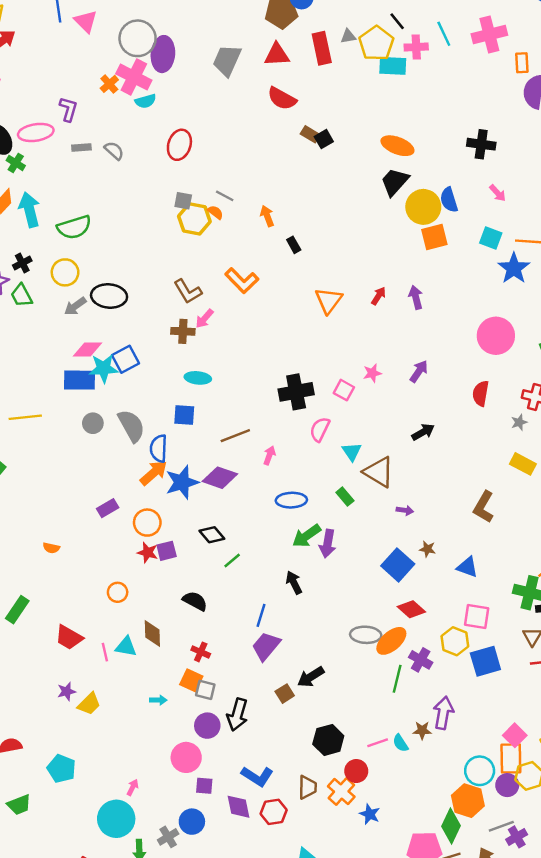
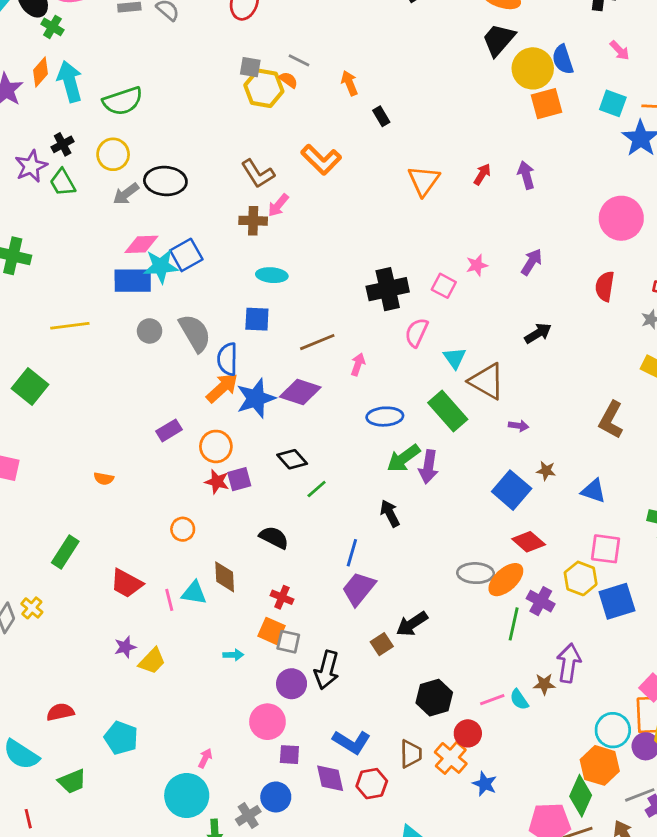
green rectangle: (345, 497) -> (448, 411), size x1.8

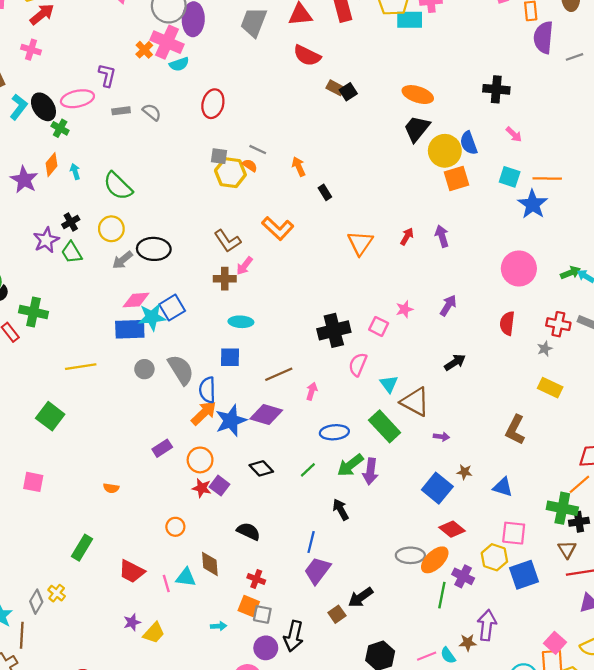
cyan arrow: (70, 81) -> (75, 172), size x0.5
green semicircle: (123, 101) -> (118, 186), turned 64
purple square: (239, 479) -> (219, 486), turned -36
green line: (317, 489) -> (308, 470), moved

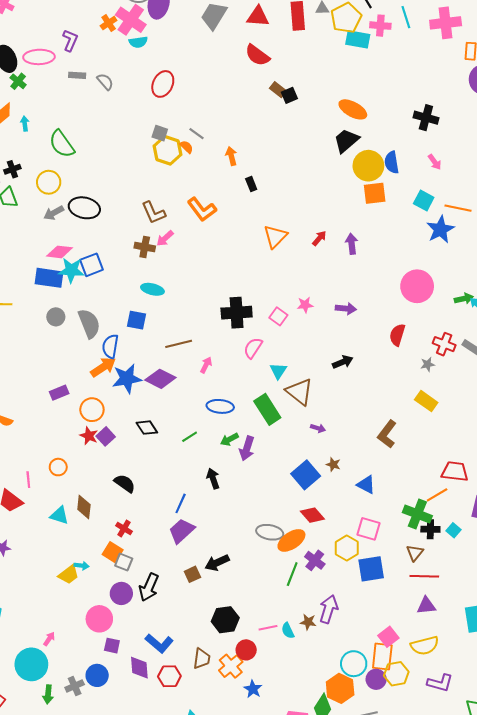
purple arrow: (448, 305) -> (346, 309), turned 54
green arrow: (350, 465) -> (229, 439), size x0.7
pink line: (166, 584) -> (28, 480), moved
yellow trapezoid: (154, 633) -> (69, 575), moved

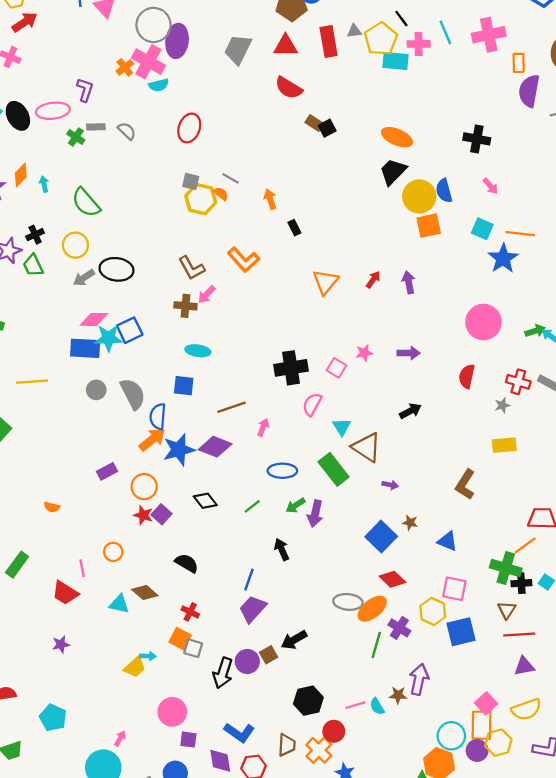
green cross: (18, 81) -> (76, 137), moved
yellow rectangle: (426, 401) -> (504, 445), turned -35
brown diamond: (84, 507) -> (145, 592), turned -50
purple circle: (121, 593) -> (247, 662), moved

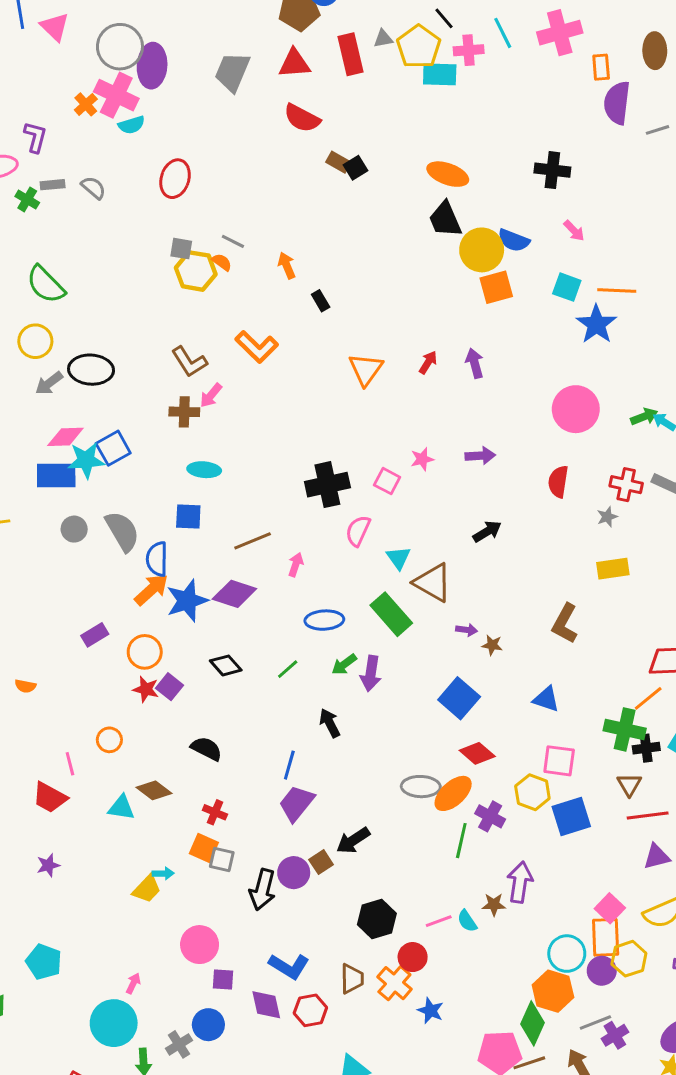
black trapezoid: (393, 172) -> (445, 219), turned -64
blue semicircle: (444, 191) -> (514, 240), turned -50
brown star: (410, 523) -> (492, 645), moved

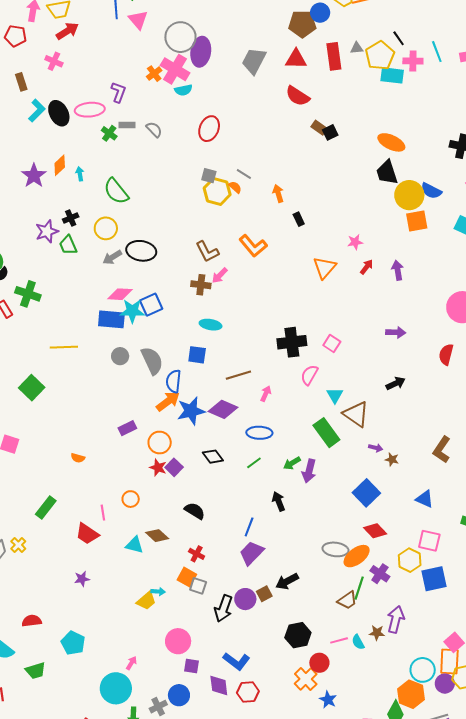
pink star: (422, 459) -> (355, 242), moved
blue ellipse: (324, 620) -> (259, 433), moved
brown trapezoid: (352, 979) -> (347, 600), moved, turned 50

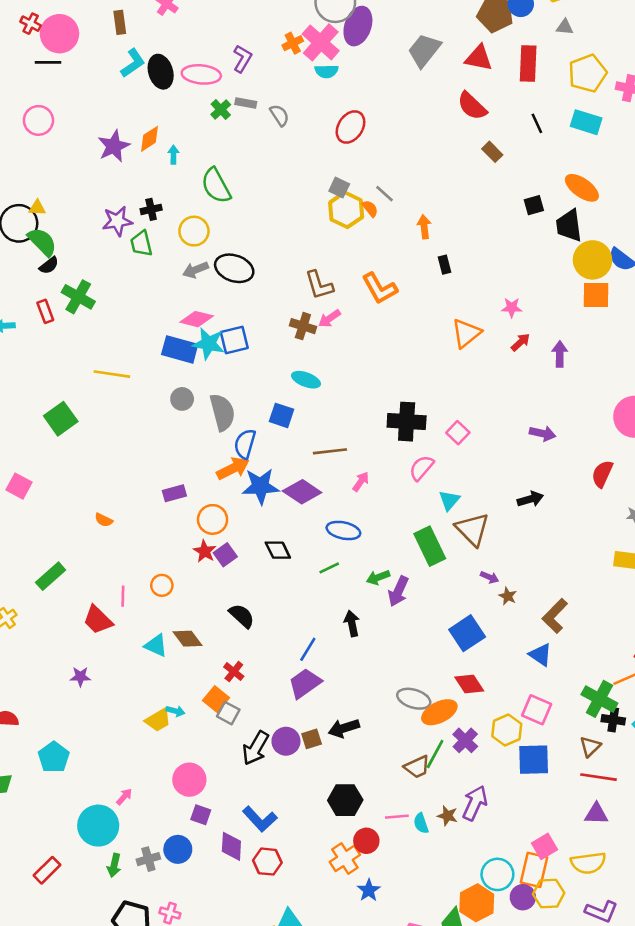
black line: (399, 38) -> (537, 123), moved
gray triangle: (357, 48) -> (565, 27), moved
cyan rectangle: (392, 75) -> (586, 122), moved
black square: (330, 132) -> (534, 205), moved
brown L-shape: (442, 450) -> (555, 616), moved

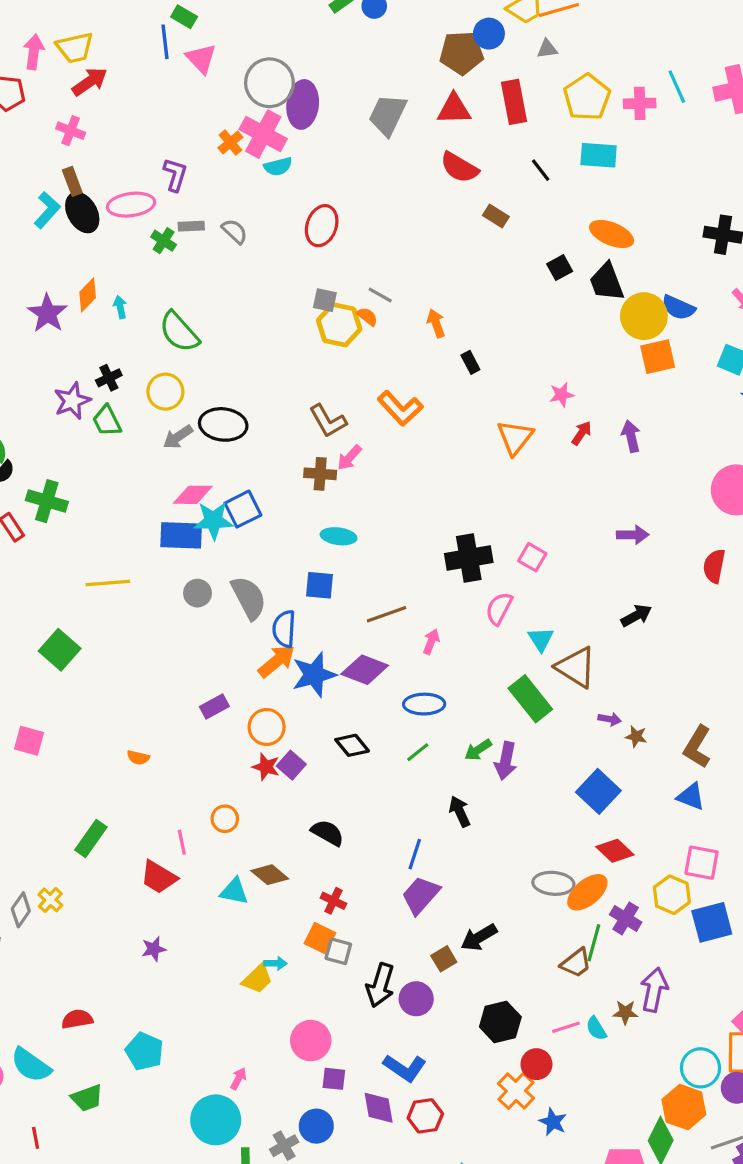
brown rectangle: (120, 22) -> (72, 181), moved
purple circle: (286, 741) -> (416, 999), moved

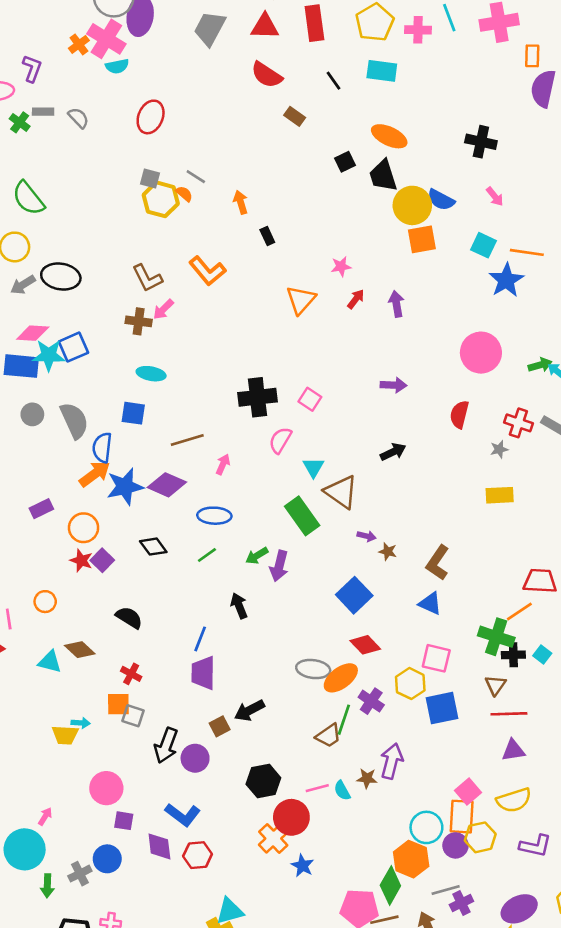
purple trapezoid: (421, 895) -> (203, 673), turned -44
orange square: (320, 938) -> (118, 704), turned -30
yellow trapezoid: (257, 979) -> (65, 735), turned 44
red circle: (536, 1064) -> (291, 817), size x1.4

